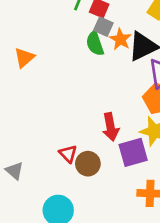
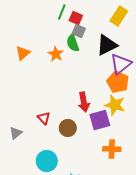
orange star: (120, 39) -> (56, 54), moved
red triangle: (68, 154) -> (44, 118), moved
gray triangle: (14, 171) -> (16, 133), turned 40

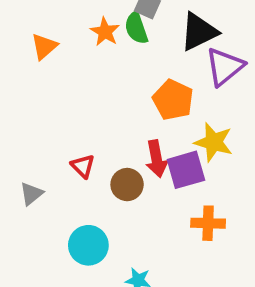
orange star: (56, 54) -> (105, 32), moved
orange pentagon: (118, 82) -> (173, 100), moved
red arrow: (84, 102) -> (156, 159), moved

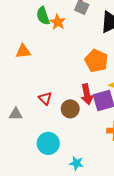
green semicircle: (136, 28) -> (43, 16), moved
orange triangle: (44, 46) -> (23, 51), moved, turned 35
gray triangle: (31, 194) -> (16, 114), turned 40

